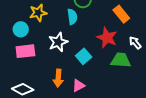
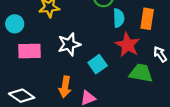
orange rectangle: (121, 14) -> (147, 19), turned 42
cyan semicircle: (72, 17) -> (119, 18), moved
cyan circle: (21, 29) -> (15, 24), moved

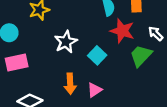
pink rectangle: (29, 51) -> (17, 62), moved
green trapezoid: (141, 73) -> (141, 56), turned -45

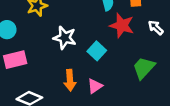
white star: (66, 42) -> (65, 38), turned -30
green trapezoid: (141, 56) -> (144, 68), moved

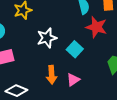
white star: (65, 38) -> (47, 38), turned -30

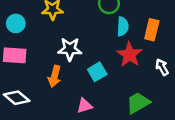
orange arrow: (52, 75) -> (54, 76), moved

